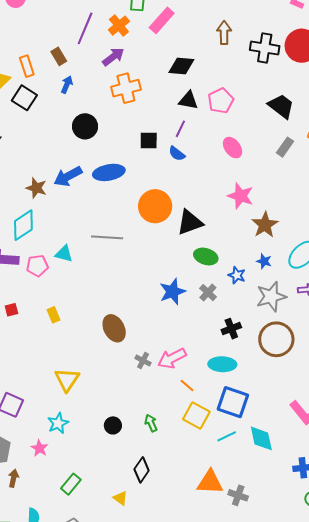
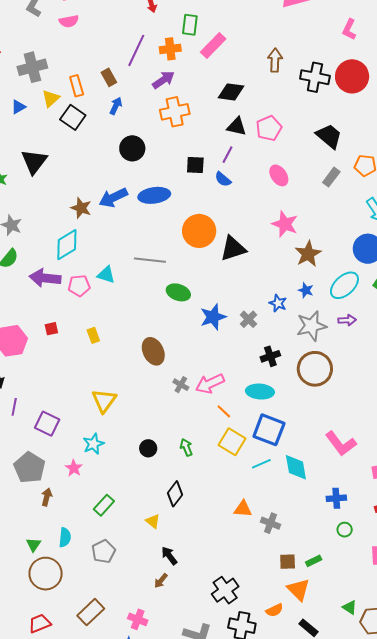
orange cross: (119, 26) -> (170, 49), turned 30
green ellipse: (206, 256) -> (178, 292), moved
orange triangle: (210, 482) -> (243, 509), size x0.7

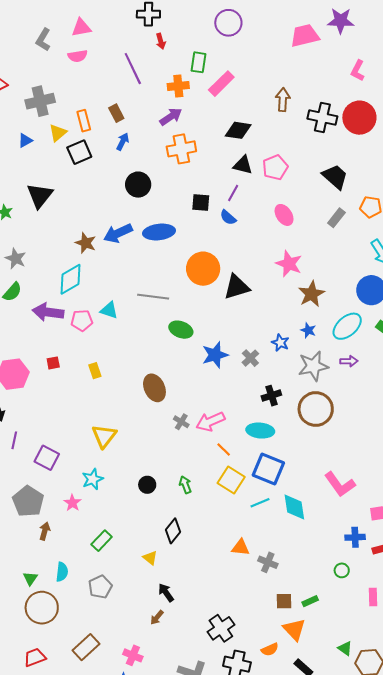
purple line: (136, 50) -> (133, 69), moved, turned -52
black square: (73, 117) -> (79, 152), turned 30
blue cross: (336, 498) -> (355, 537), moved

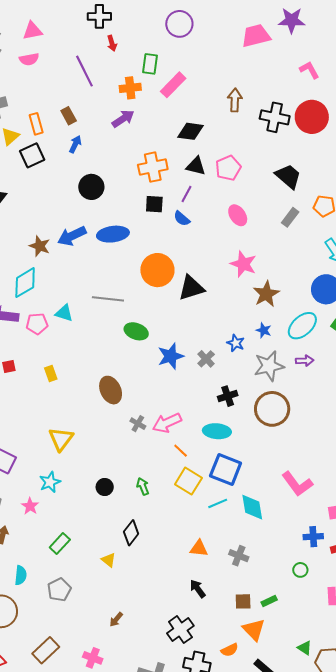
pink L-shape: (358, 71) -> (309, 70), turned 125
orange cross: (181, 149) -> (153, 167), moved
gray cross: (268, 562) -> (239, 556), moved
black arrow: (166, 593) -> (198, 589), moved

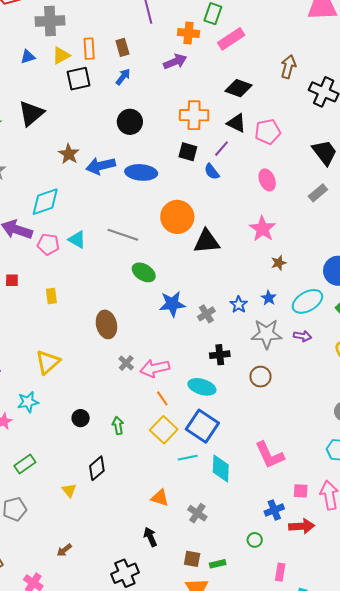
brown star: (40, 246) -> (69, 154), moved
brown star: (266, 294) -> (279, 263), size x0.6
brown circle: (272, 409) -> (260, 377), size x0.6
blue cross: (313, 537) -> (274, 510), turned -30

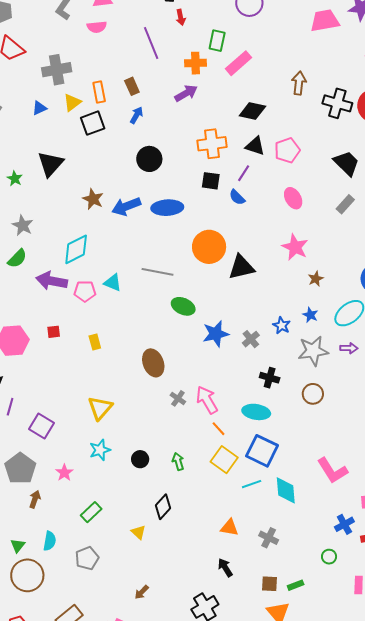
black cross: (220, 355) -> (270, 378), turned 30
pink arrow: (155, 368) -> (207, 400), turned 80
cyan star: (28, 402) -> (100, 450), moved

